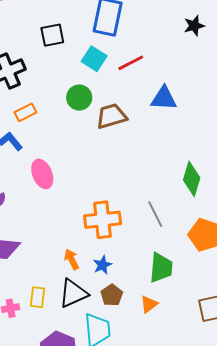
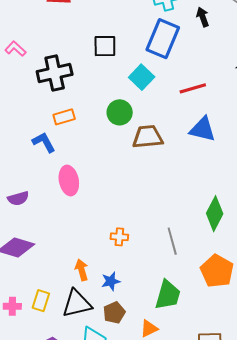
red line: (131, 63) -> (193, 88), moved
orange cross: (103, 220) -> (119, 237), size x0.5

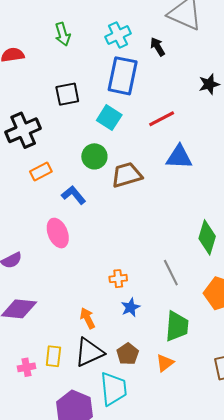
blue L-shape: (44, 142) -> (74, 195), moved
blue star: (111, 281) -> (130, 307), moved

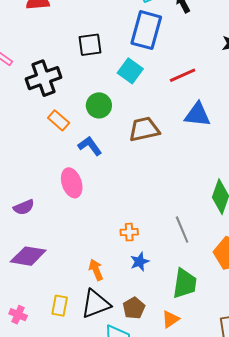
green circle: (94, 156) -> (99, 105), moved
orange rectangle: (41, 172) -> (59, 120), turned 65
pink cross: (27, 367) -> (18, 315), moved, turned 30

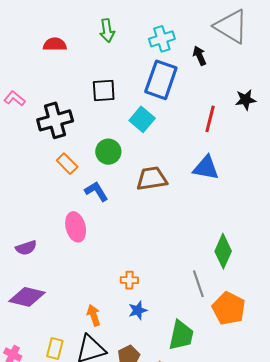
red line: (183, 75) -> (210, 119), moved, turned -56
gray line: (182, 230) -> (198, 284), moved

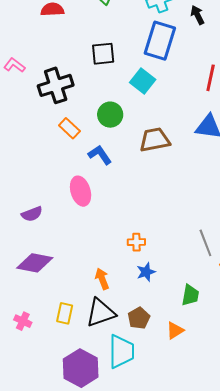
green trapezoid: (181, 335) -> (190, 295), size x0.7

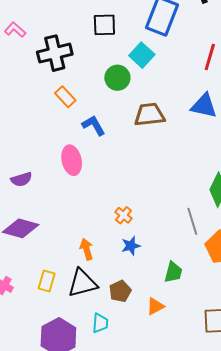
green circle: (110, 115) -> (117, 78), moved
orange cross: (136, 242) -> (124, 215), turned 36
cyan trapezoid: (121, 351) -> (100, 323), size x0.6

